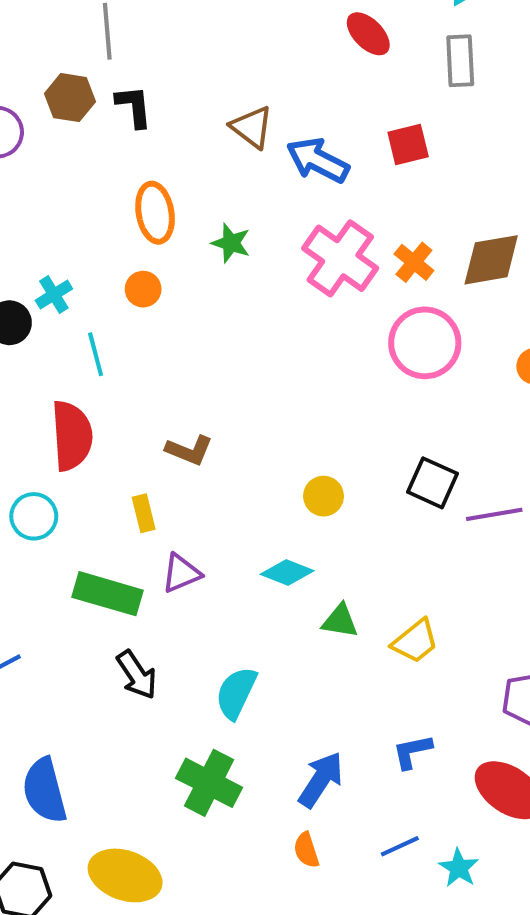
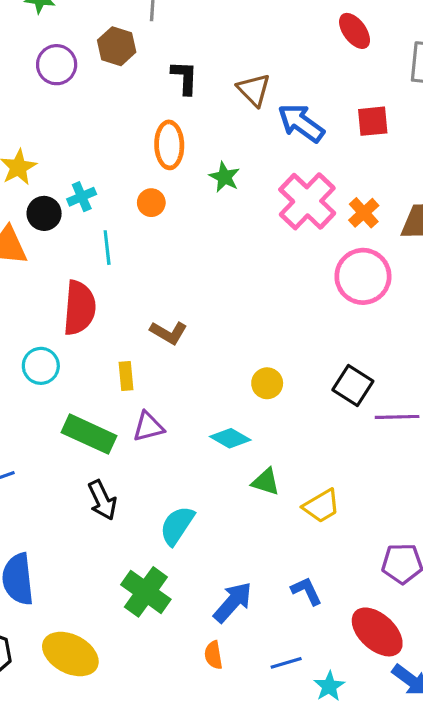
black L-shape: (134, 106) -> (185, 77), moved
blue L-shape: (412, 752) -> (307, 591), turned 68

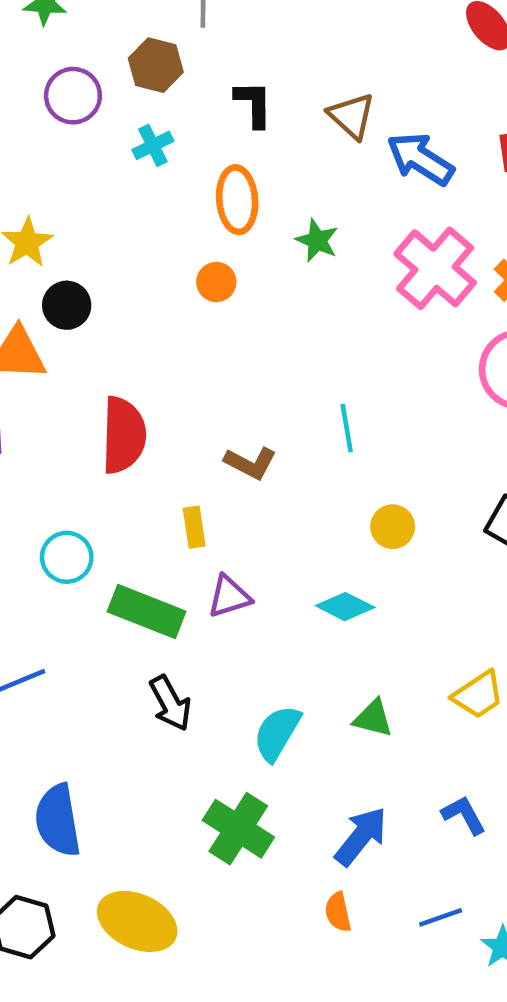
cyan cross: (82, 197) -> (153, 145), moved
cyan line: (107, 248) -> (347, 428), moved
cyan circle: (41, 366) -> (67, 557), moved
green triangle: (266, 482) -> (373, 718), moved

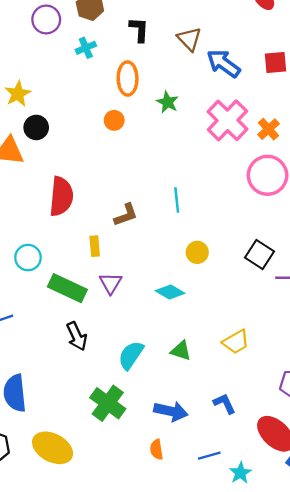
brown L-shape: (250, 463) -> (126, 215), turned -50
purple triangle: (229, 597) -> (111, 283), turned -45
blue arrow: (361, 836) -> (171, 411), turned 60

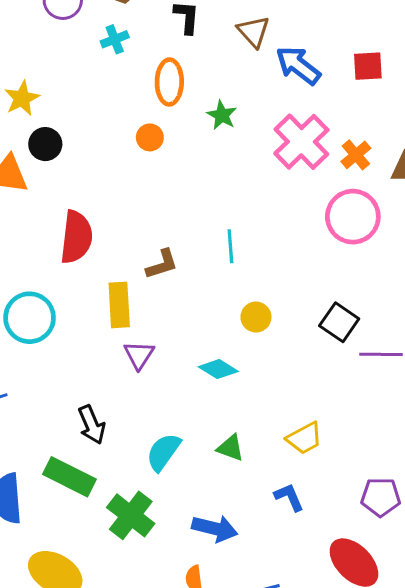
yellow rectangle: (95, 246) -> (119, 305), size x1.6
cyan circle: (28, 258) -> (30, 318), size x1.4
green rectangle: (67, 288) -> (69, 477), moved
blue L-shape: (225, 403) -> (289, 497), moved

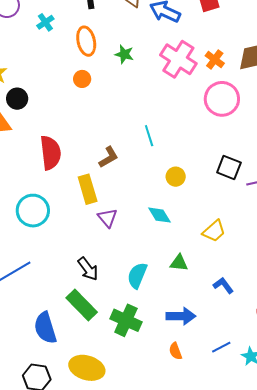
cyan diamond: (218, 369) -> (160, 215), turned 40
yellow trapezoid: (304, 438) -> (214, 231), moved
green rectangle: (69, 477) -> (82, 305), turned 32

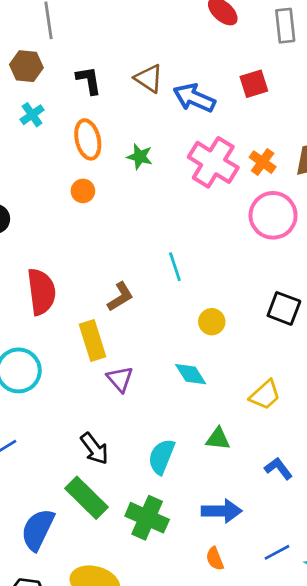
blue semicircle: (45, 328) -> (38, 530), turned 44

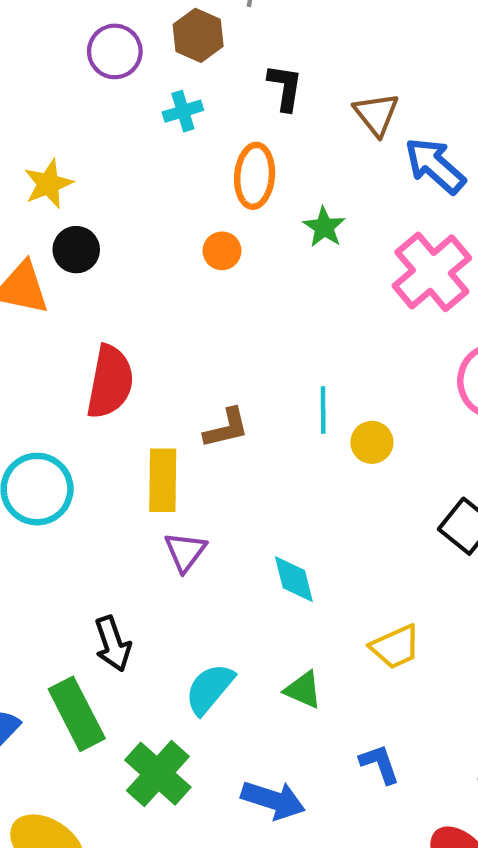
yellow circle: (212, 322) -> (372, 442), moved

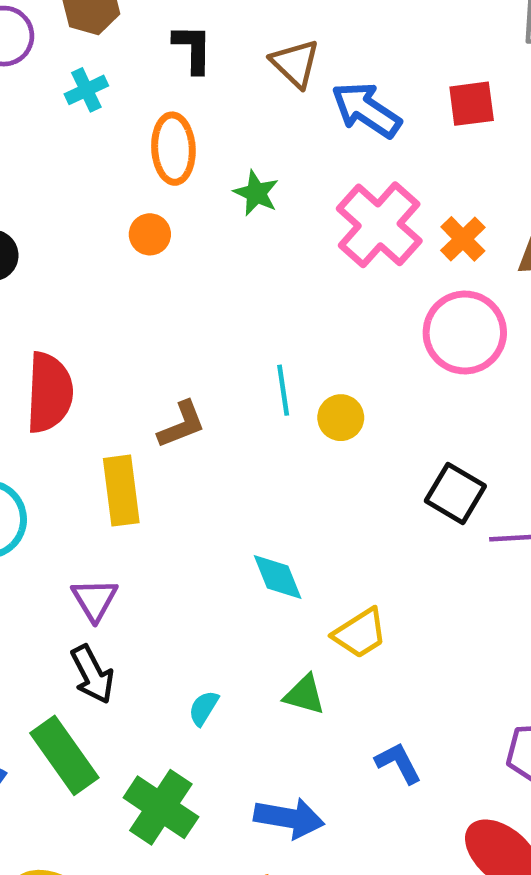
purple triangle: (185, 552) -> (95, 600), moved
yellow trapezoid: (395, 647) -> (360, 633), moved
cyan semicircle: (210, 689) -> (204, 708), size x0.6

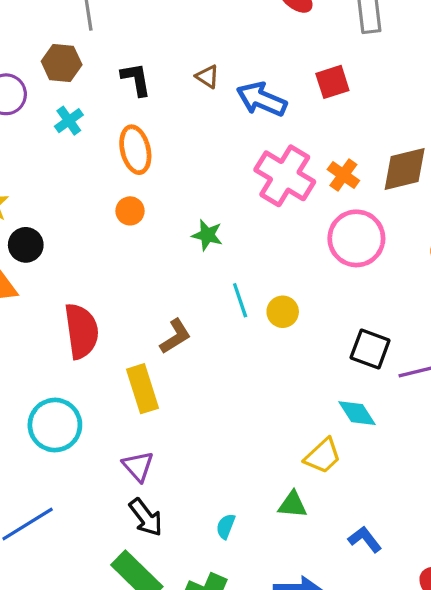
brown triangle: (295, 63) -> (207, 77), size x0.7
green star: (256, 193) -> (207, 235), moved
cyan diamond: (278, 577) -> (357, 413), moved

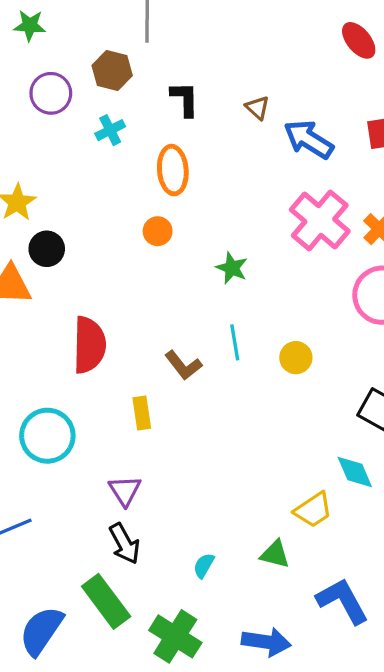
cyan line: (240, 300) -> (235, 342), moved
brown L-shape: (175, 336) -> (183, 365), turned 75
yellow rectangle: (143, 389) -> (142, 413), size x0.7
blue L-shape: (365, 539) -> (343, 601), size x1.6

